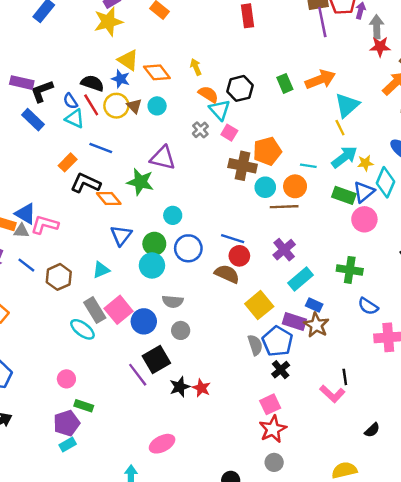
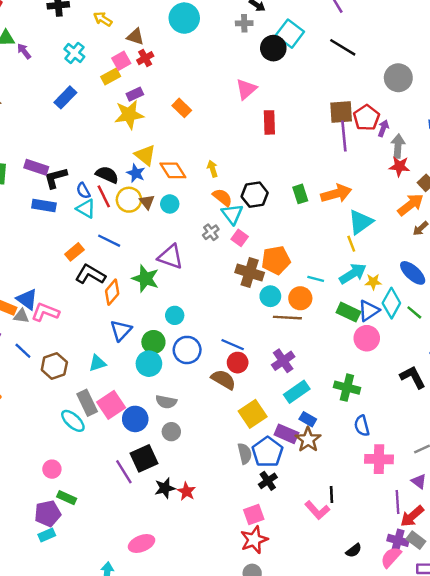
blue rectangle: (33, 120) -> (44, 206), turned -40
orange diamond: (109, 199) -> (112, 292), turned 75
blue semicircle: (368, 306) -> (362, 426), turned 36

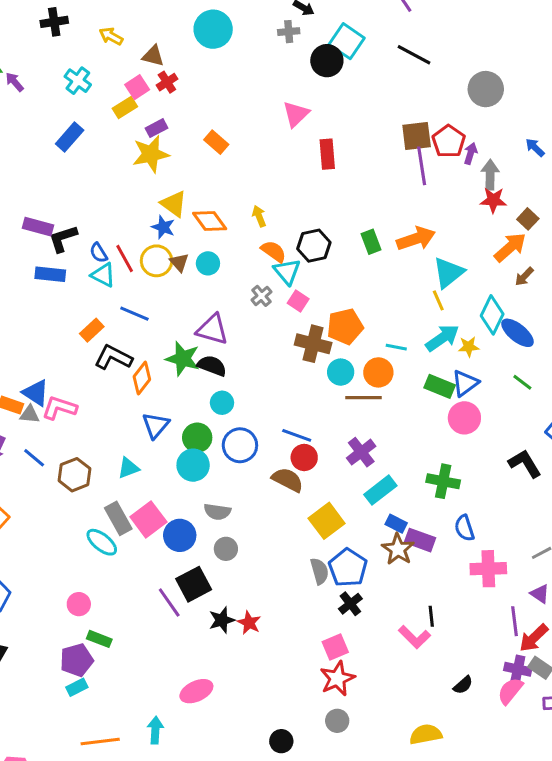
black semicircle: (107, 175) -> (212, 366), moved
cyan diamond: (391, 303) -> (492, 315), moved
purple rectangle: (286, 434) -> (420, 540), moved

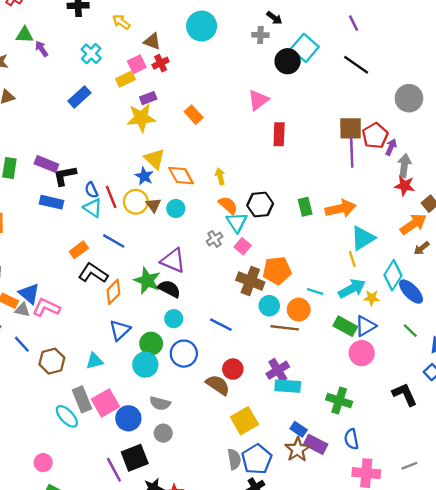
blue line: (297, 435) -> (221, 325), moved
cyan rectangle: (380, 490) -> (288, 386), moved, turned 35

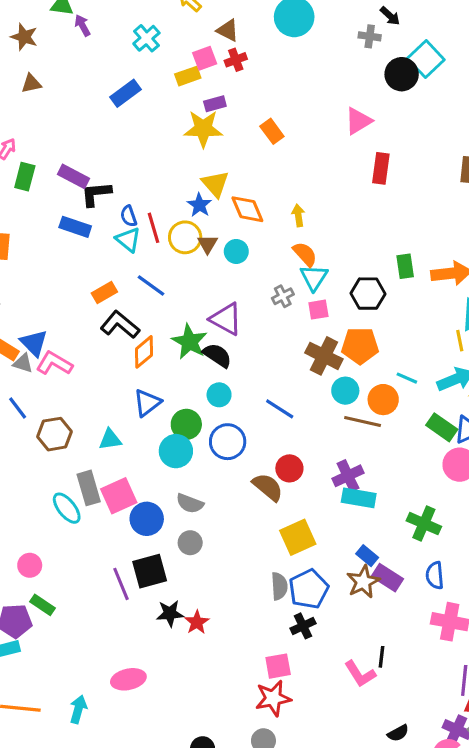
black hexagon: (260, 204) -> (368, 294), moved
pink square: (243, 246) -> (318, 310), turned 35

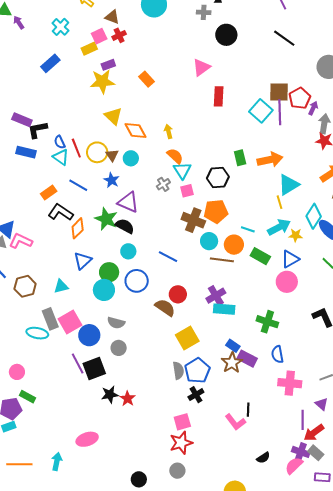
cyan square: (426, 59) -> (261, 111), moved
blue star: (199, 205) -> (111, 180), moved
green rectangle: (442, 427) -> (260, 256), moved
cyan ellipse: (67, 508) -> (37, 333), turned -35
purple line: (121, 584) -> (78, 364), moved

